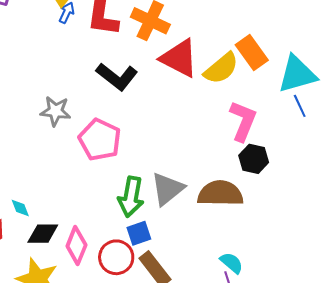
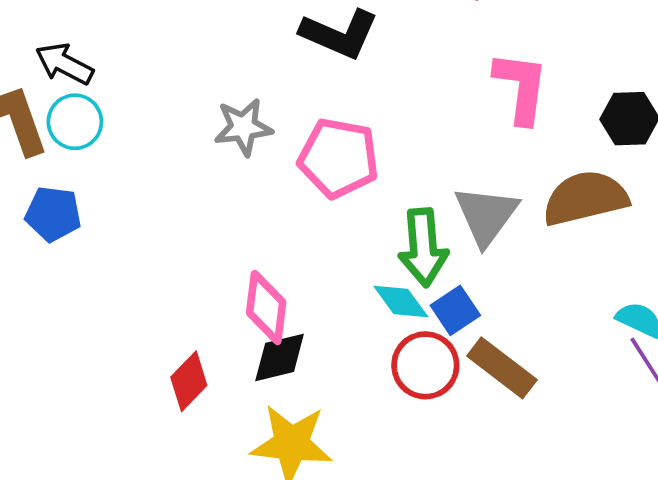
pink L-shape: (243, 121) -> (521, 87), moved
cyan diamond: (20, 208) -> (401, 301), moved, size x1.4
pink diamond: (76, 245) -> (266, 308), moved

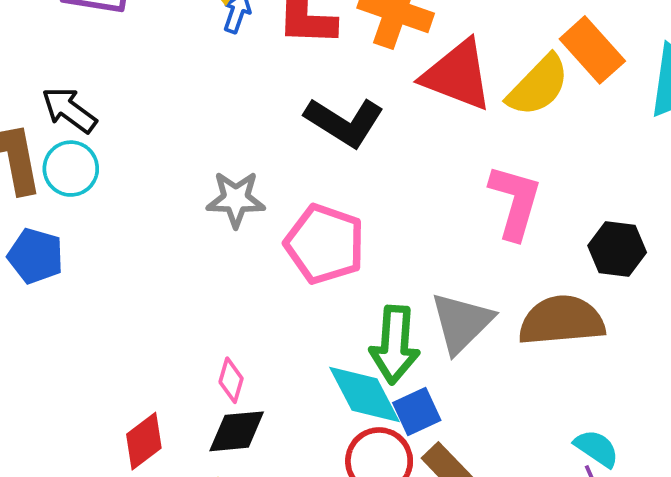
cyan diamond: (401, 301) -> (365, 395), size x1.4
pink diamond: (266, 308) -> (231, 380), size x0.6

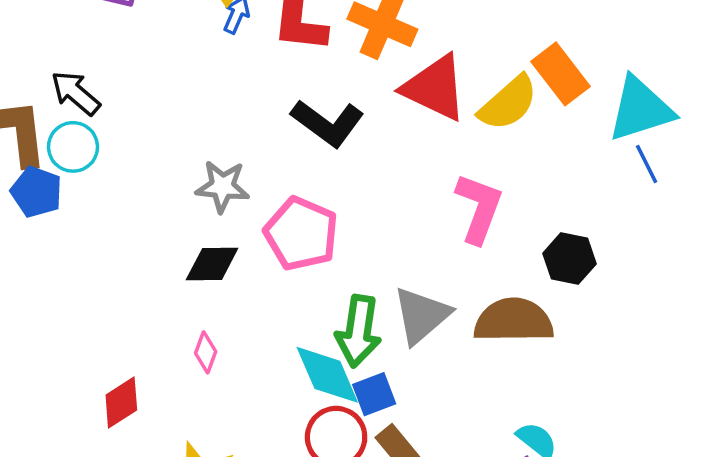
blue pentagon: (36, 256) -> (36, 192), moved
black diamond: (237, 431) -> (212, 264), moved

